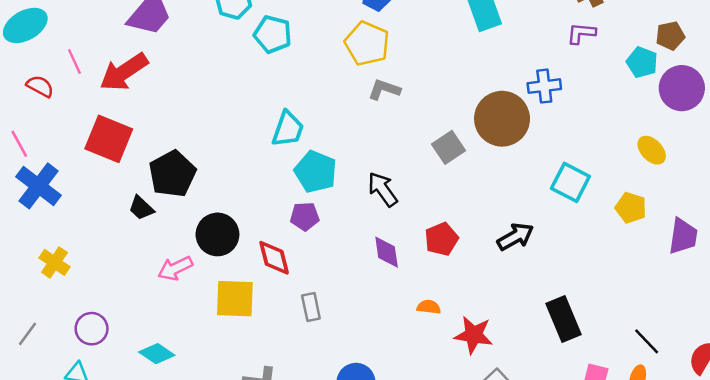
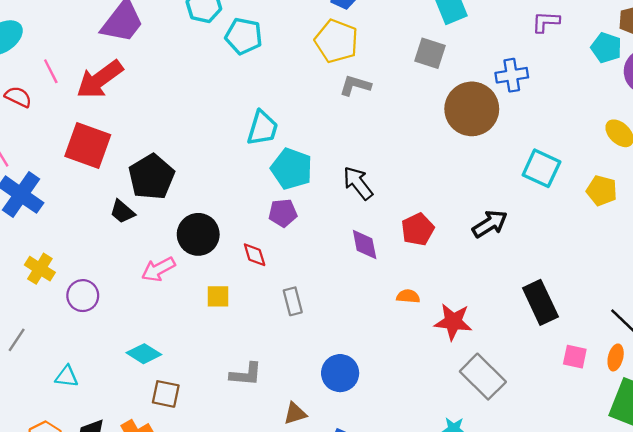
gray square: (448, 147) -> (430, 53), moved, turned -36
red diamond: (274, 258) -> (255, 255), size x0.7
yellow square: (235, 299) -> (218, 296), size x0.6
purple circle: (92, 329) -> (83, 296), moved

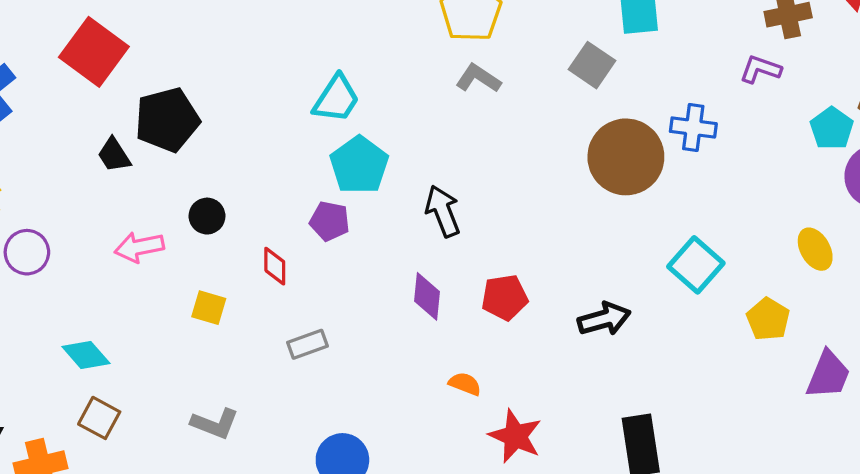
black circle: (198, 234) -> (207, 216), size x0.6
gray rectangle: (293, 301) -> (307, 344), turned 68

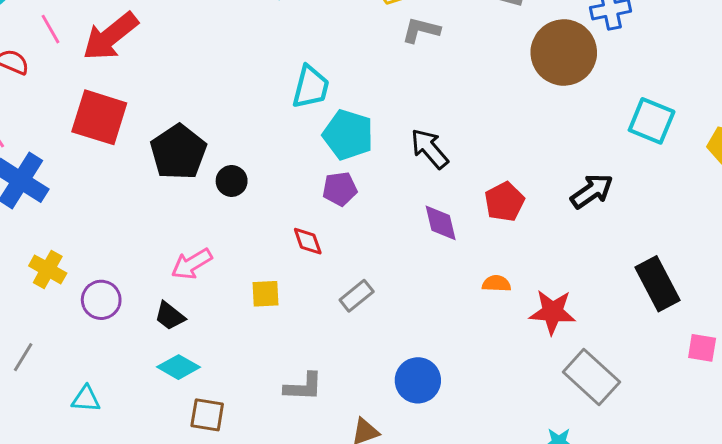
black trapezoid: (114, 155) -> (170, 316), moved
black circle: (207, 216) -> (232, 181), moved

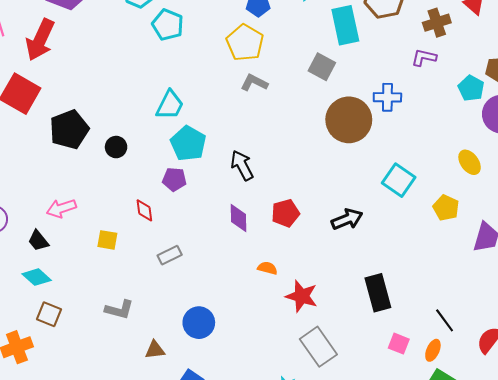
red arrow: (110, 36) -> (40, 40), turned -39
black circle: (232, 181) -> (116, 147), moved

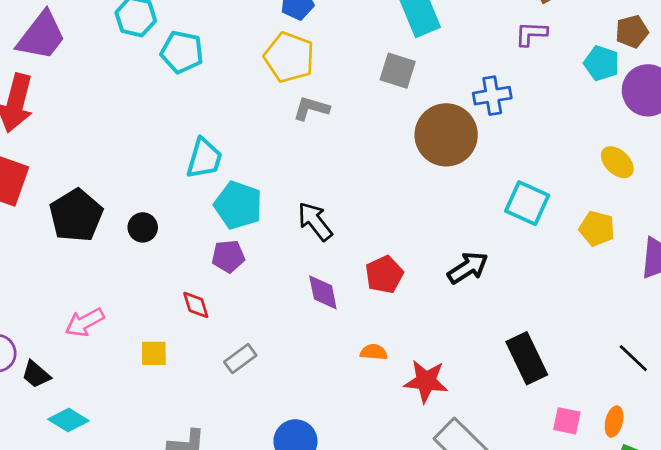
black trapezoid: (38, 241) -> (36, 374), moved
black line: (445, 320) -> (633, 358), moved

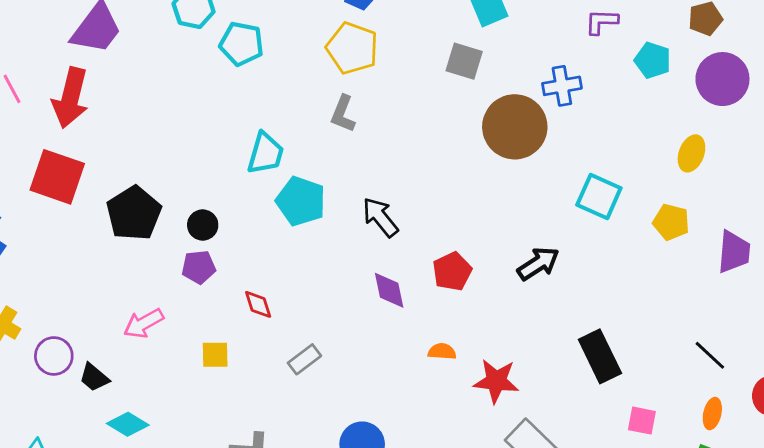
cyan pentagon: (601, 63) -> (653, 60), moved
gray L-shape: (311, 108) -> (343, 114), moved, turned -84
yellow ellipse: (617, 162) -> (691, 153), turned 68
purple pentagon: (228, 256) -> (199, 267), moved
orange ellipse: (614, 422) -> (712, 414), moved

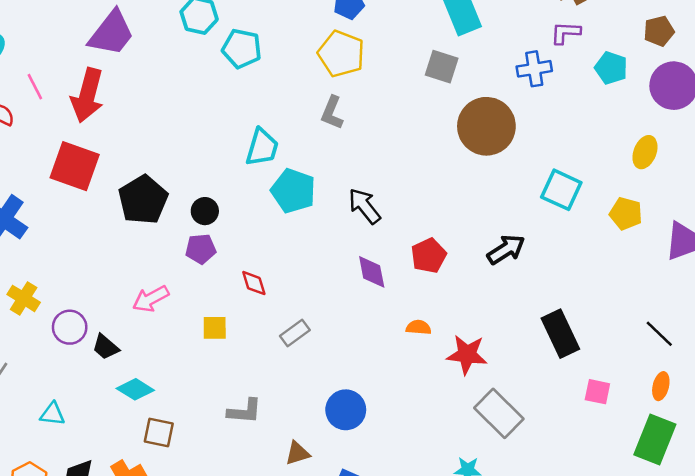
blue cross: (562, 86) -> (534, 69), moved

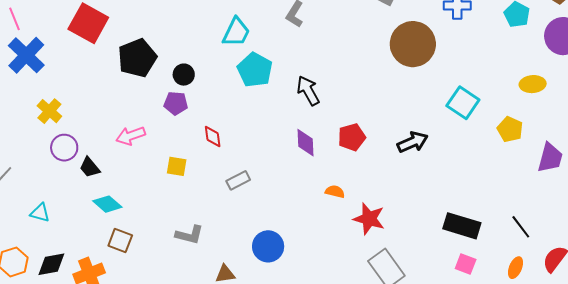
yellow ellipse: (645, 152) -> (533, 84), turned 55
yellow cross: (24, 298) -> (49, 111), moved
black rectangle: (560, 334) -> (462, 226), moved, turned -57

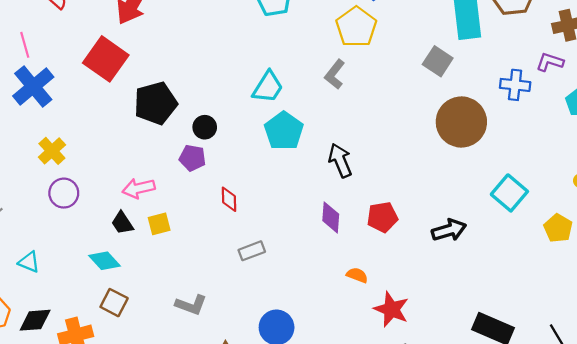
yellow square: (177, 166) -> (159, 224), moved, turned -30
black trapezoid: (90, 167) -> (122, 223), moved

